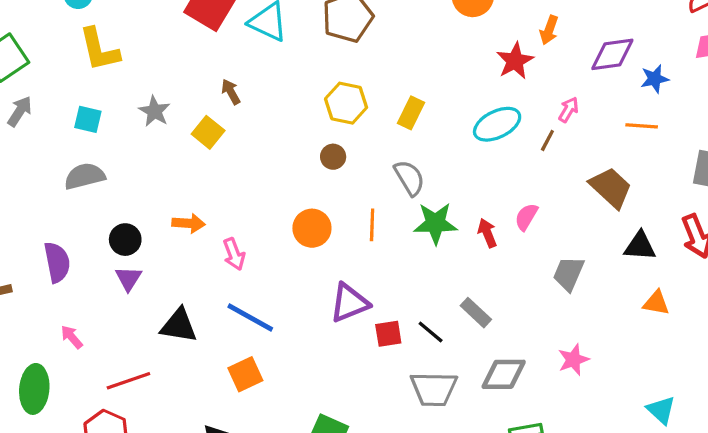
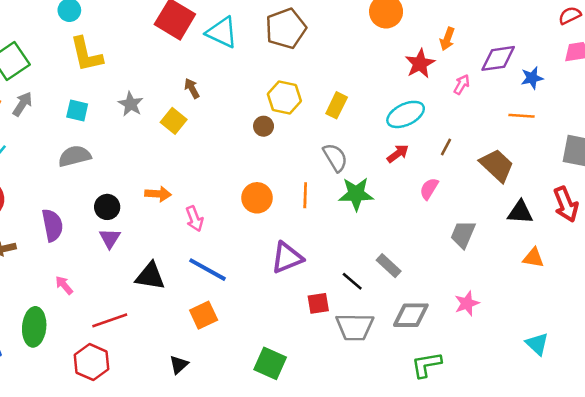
pink arrow: (569, 110) -> (462, 84), moved
brown line: (547, 140) -> (446, 147), moved
brown circle: (333, 157) -> (264, 126), moved
red arrow: (487, 233) -> (398, 154), moved, turned 75
red square: (388, 334) -> (318, 303), moved

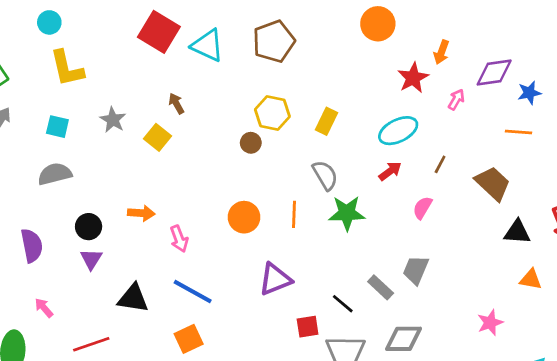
gray trapezoid: (463, 234) -> (416, 270), moved
pink star: (467, 303) -> (490, 323), moved

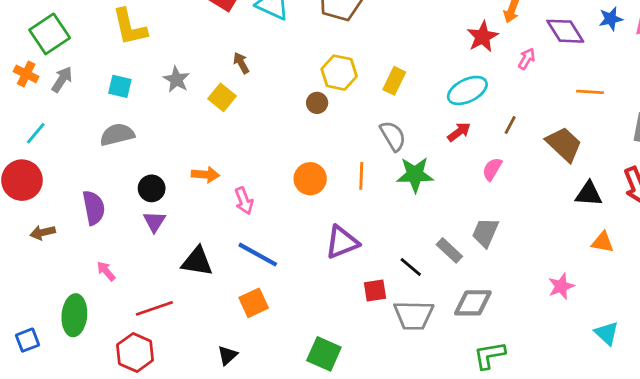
purple diamond: (494, 72) -> (565, 31), turned 66
blue star: (529, 93) -> (611, 19), moved

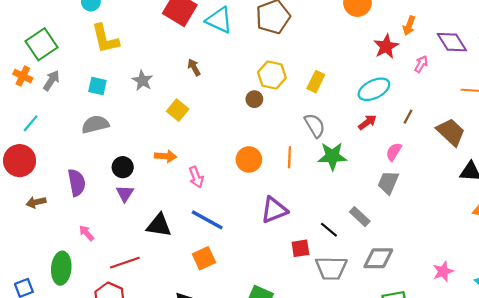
yellow square: (222, 97) -> (178, 110), moved
gray trapezoid: (485, 233) -> (388, 183), moved
pink star: (561, 286) -> (443, 271), moved

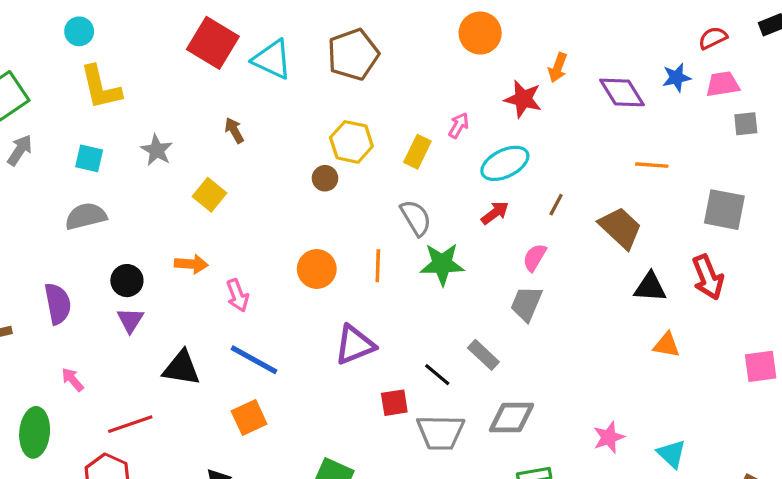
red star: (386, 46) -> (523, 99), turned -30
pink arrow: (421, 64) -> (459, 125), moved

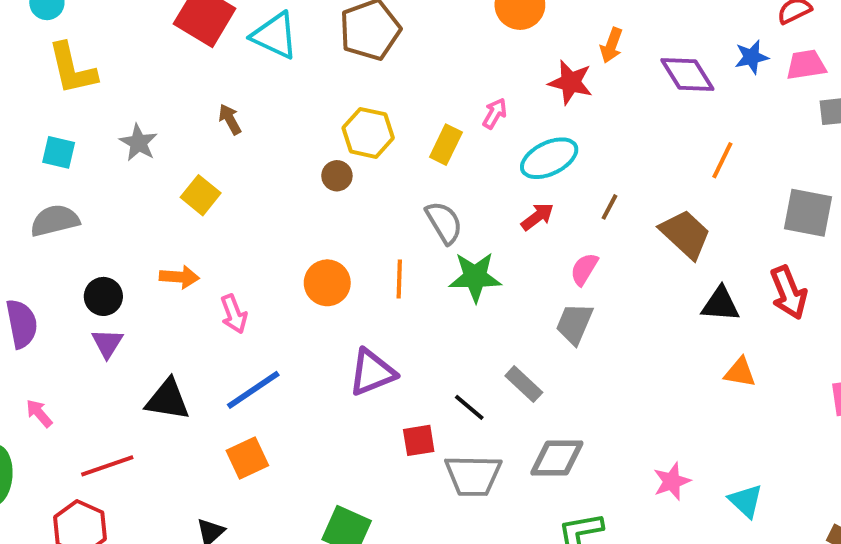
orange line: (652, 165) -> (722, 160), turned -68
blue line: (254, 360) -> (253, 390), turned -63

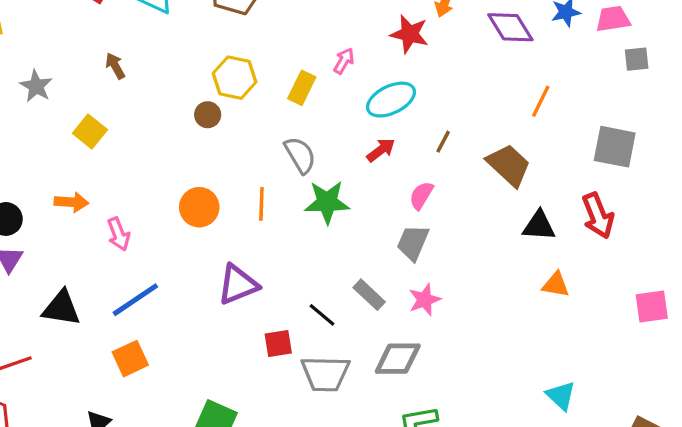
pink star: (672, 481) -> (425, 300), moved

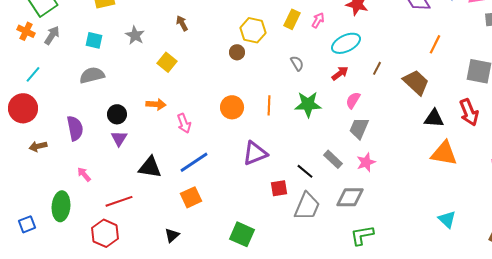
yellow rectangle: (302, 88) -> (292, 19), moved
gray semicircle: (300, 155) -> (297, 63), moved, size x0.7
pink semicircle: (421, 195) -> (353, 100), moved
orange triangle: (556, 285) -> (444, 153), size x1.6
gray trapezoid: (325, 374) -> (307, 206), turned -68

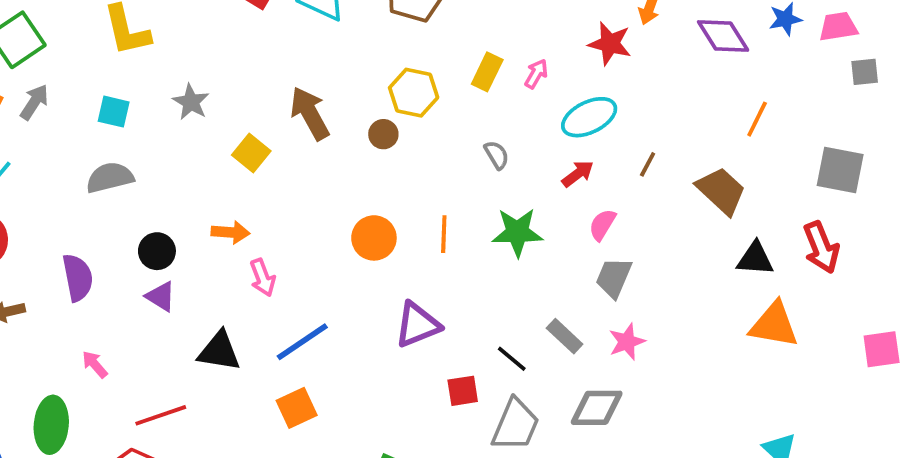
brown arrow: (182, 23) -> (310, 113), moved, size x1.8
pink arrow: (184, 123) -> (263, 278), moved
purple triangle: (119, 138) -> (161, 296), turned -30

